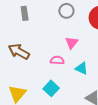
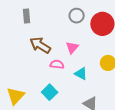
gray circle: (66, 11) -> (77, 16), moved
brown arrow: (19, 52) -> (40, 45), moved

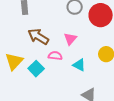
cyan square: (50, 92) -> (36, 69), moved
yellow triangle: (16, 96) -> (14, 61), moved

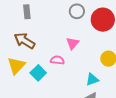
brown arrow: (38, 37) -> (25, 41), moved
cyan triangle: (79, 65) -> (92, 79), moved, turned -48

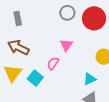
pink semicircle: (57, 60) -> (53, 63), turned -56

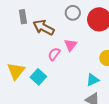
brown arrow: (18, 48) -> (44, 28), moved
pink semicircle: (53, 63) -> (54, 54), moved

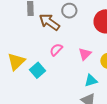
gray circle: (73, 13) -> (69, 11), moved
pink triangle: (71, 45) -> (85, 54), moved

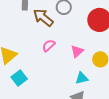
cyan square: (38, 70) -> (19, 78), moved

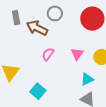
cyan square: (19, 78) -> (38, 91), moved

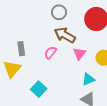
gray rectangle: (16, 18) -> (21, 49), moved
brown arrow: (37, 28) -> (65, 35), moved

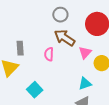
pink semicircle: (50, 53) -> (49, 54), turned -40
pink triangle: (79, 54) -> (85, 53), moved

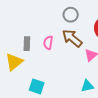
pink semicircle: (49, 54) -> (48, 43), moved
cyan square: (35, 90) -> (37, 86), turned -35

